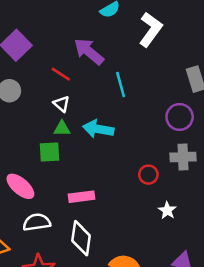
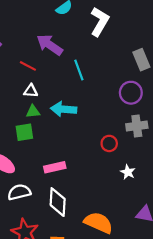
white triangle: (61, 104) -> (31, 91), turned -32

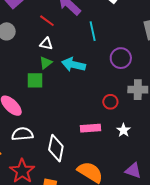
purple circle: (131, 93) -> (121, 58), moved
green triangle: (33, 111) -> (46, 63), turned -40
pink rectangle: (55, 167) -> (91, 128), moved

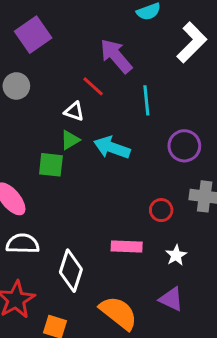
red line: (47, 21) -> (93, 86), moved
purple triangle: (133, 171) -> (171, 299), moved

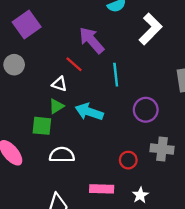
white semicircle: (23, 244) -> (62, 155), moved

